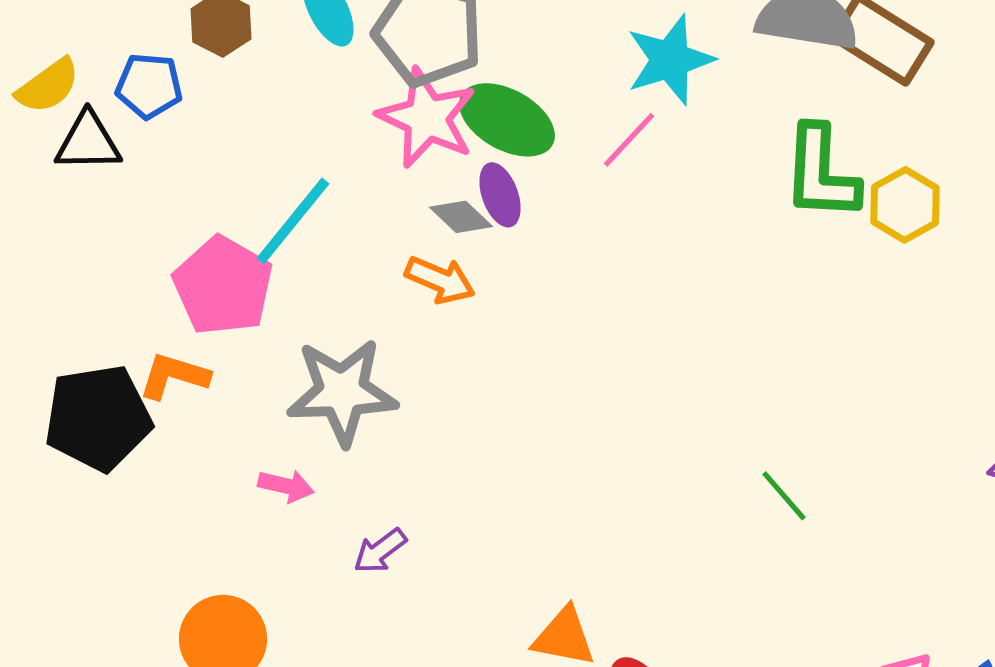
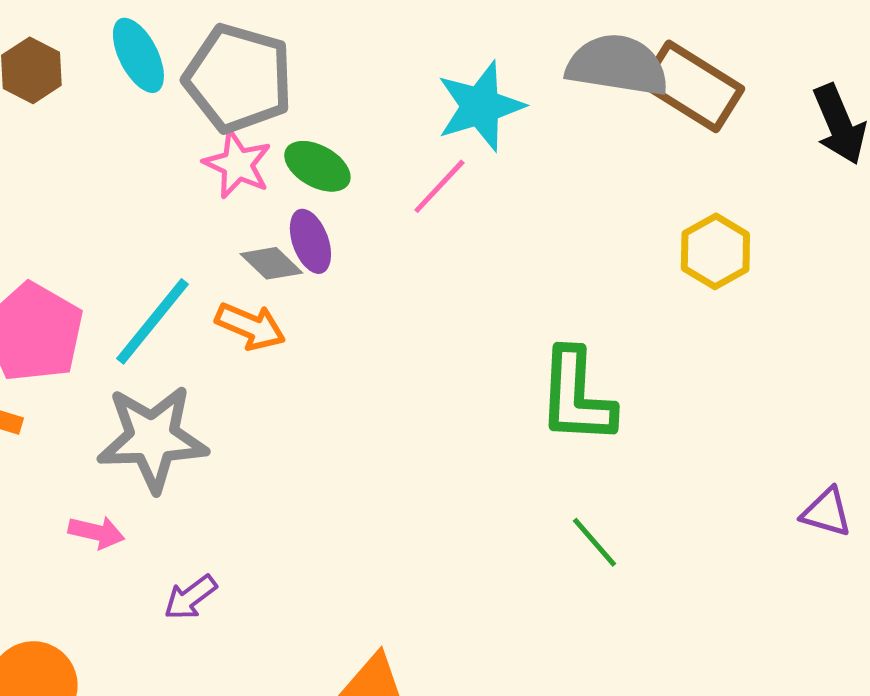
pink star: (427, 118) -> (237, 164), size x0.7
green ellipse: (507, 120) -> (317, 166), size x0.7
green L-shape: (821, 173) -> (576, 396), moved
cyan line: (293, 221) -> (152, 321), moved

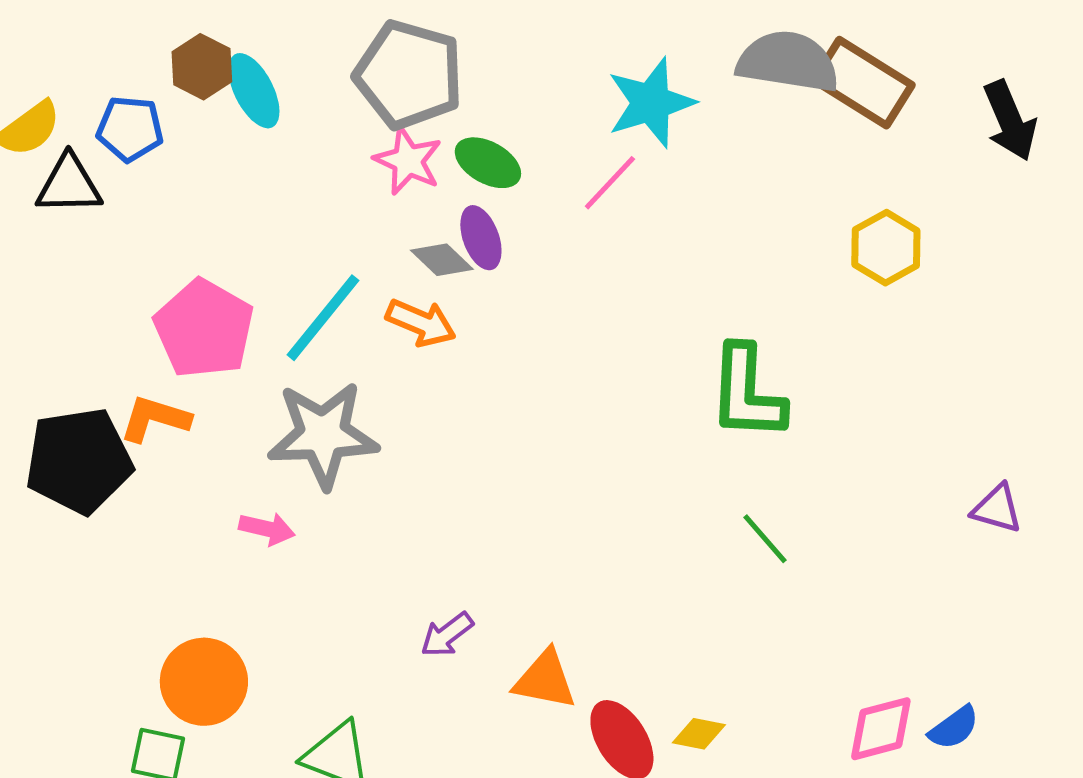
cyan ellipse: (138, 55) -> (254, 91), moved
purple arrow: (190, 597) -> (447, 635), moved

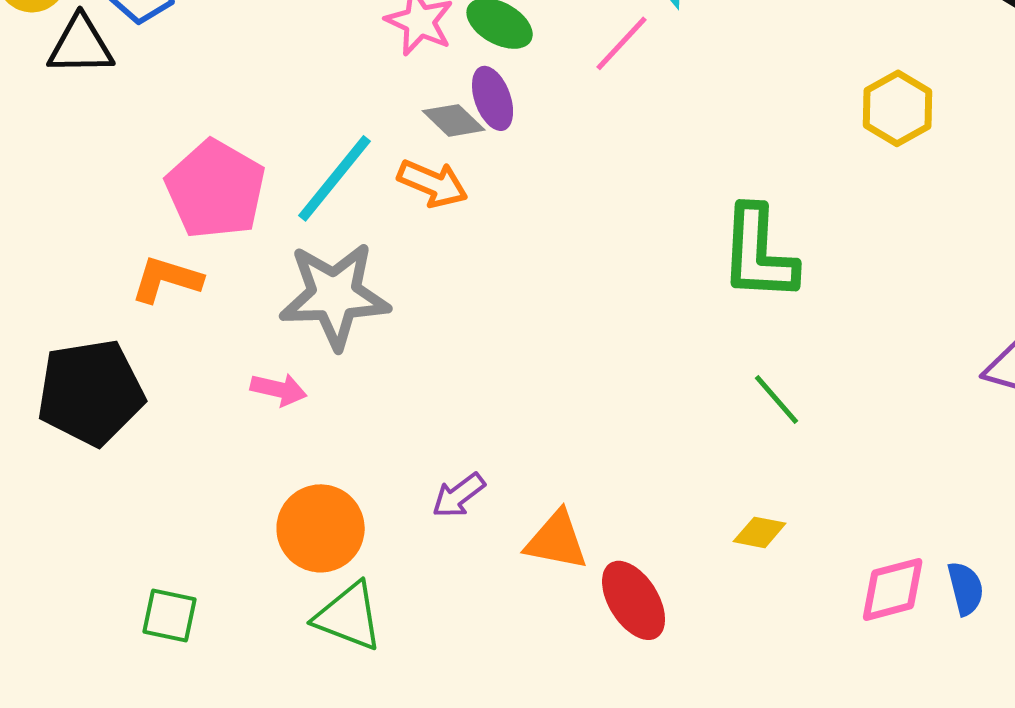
black pentagon: (79, 461) -> (91, 392), moved
orange circle: (204, 682) -> (321, 528), moved
blue semicircle: (954, 728) -> (966, 588), turned -68
yellow diamond: (699, 734) -> (760, 532), moved

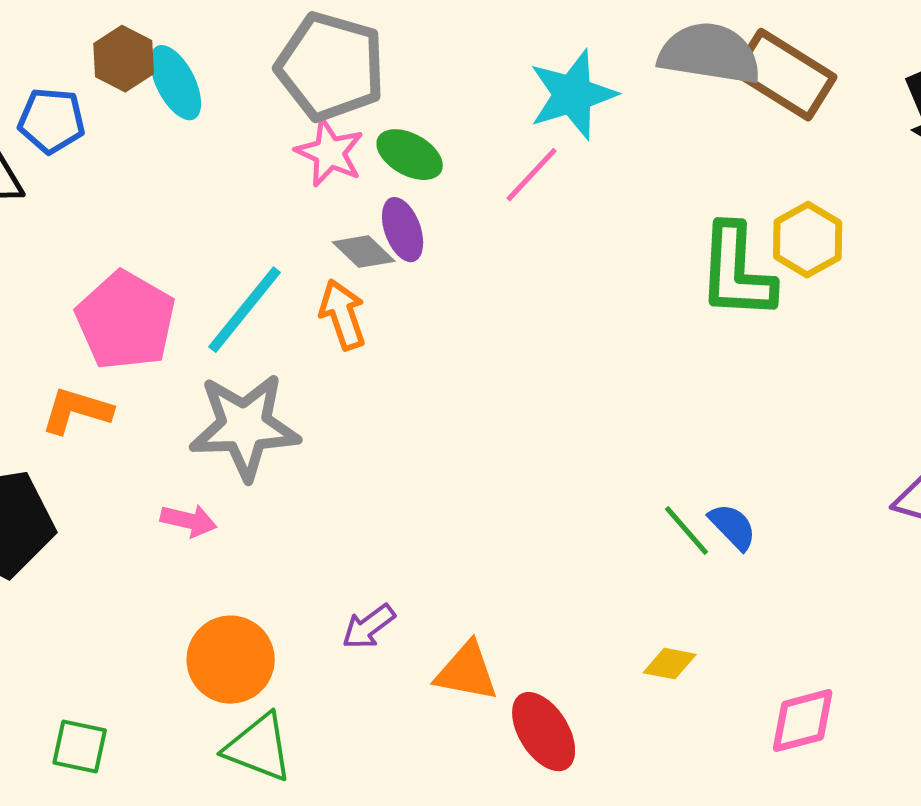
orange arrow: (433, 183) -> (343, 315), turned -132
green L-shape: (759, 253) -> (737, 272), moved
blue semicircle: (966, 588) -> (733, 527), moved, turned -30

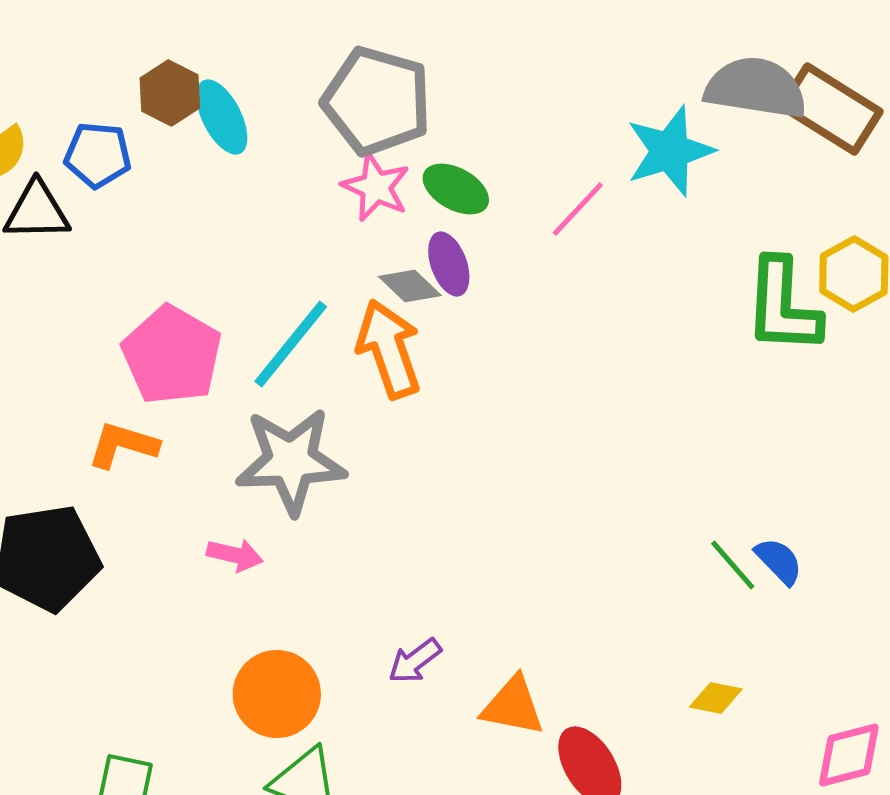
cyan star: (573, 95) -> (670, 151), moved
orange arrow: (343, 315) -> (389, 349), size x1.4

